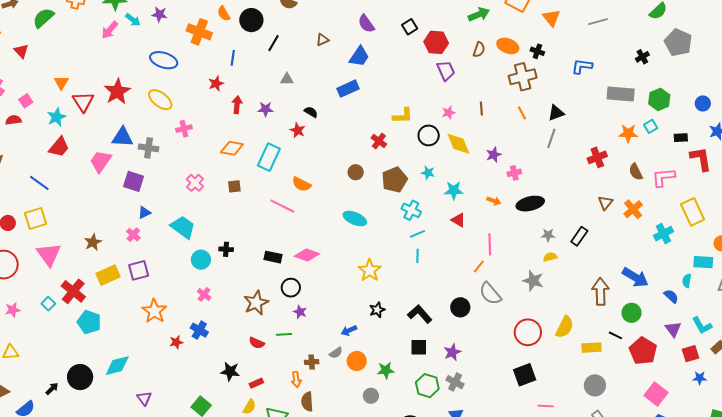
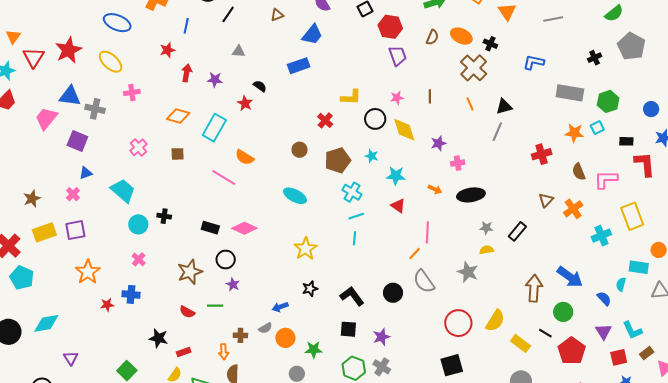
brown cross: (523, 77) -> (474, 68), turned -36
blue cross: (199, 330) -> (131, 294), turned -30
yellow rectangle: (591, 348) -> (521, 343), turned 36

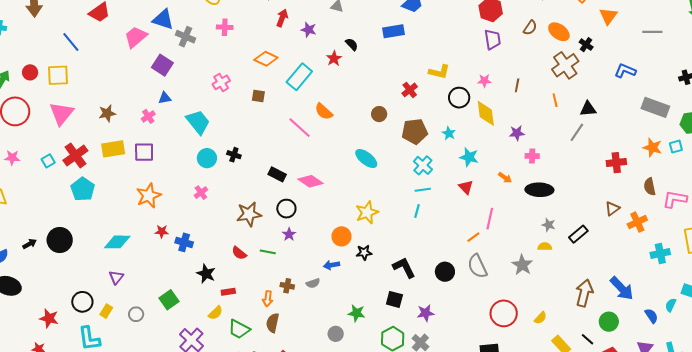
blue cross: (131, 294) -> (184, 242), moved
yellow semicircle: (495, 321) -> (540, 318), size x0.6
cyan diamond: (46, 323) -> (117, 242), moved
orange circle: (285, 338) -> (341, 236), moved

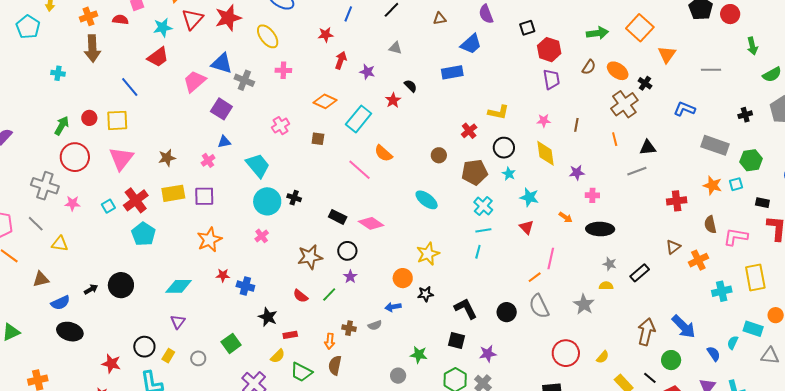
black circle: (459, 98) -> (504, 148), moved
gray line: (577, 132) -> (637, 171), turned 36
cyan circle: (207, 158) -> (267, 201), size x1.4
green line: (268, 252) -> (329, 295), turned -56

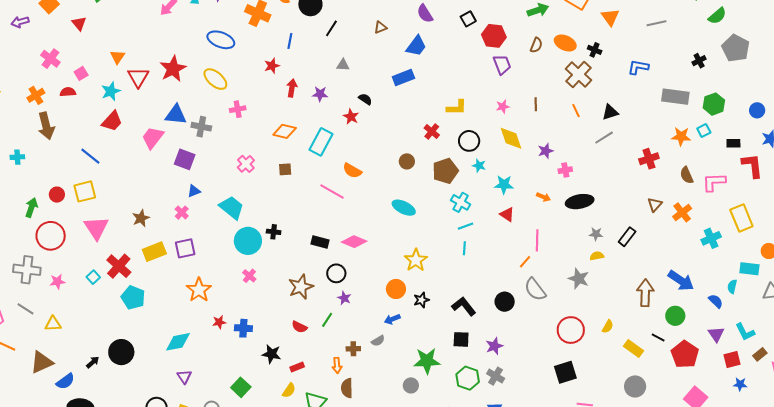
brown triangle: (41, 279) -> (42, 362), size x1.4
green star: (419, 355) -> (427, 361), size x1.5

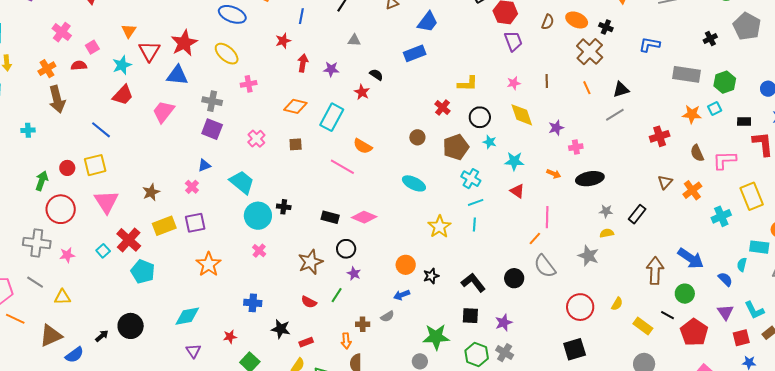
blue triangle: (176, 115) -> (177, 75), moved
purple square: (185, 159) -> (212, 129), moved
yellow star: (416, 260) -> (439, 227), moved
red star: (219, 322) -> (230, 337), moved

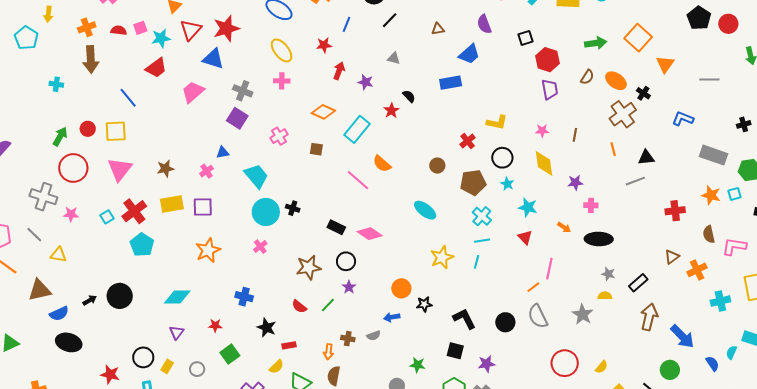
pink square: (92, 47) -> (140, 28), moved
yellow ellipse: (227, 54) -> (282, 50), moved
brown arrow: (655, 271) -> (649, 317), moved
green star: (436, 337) -> (418, 365), size x0.6

